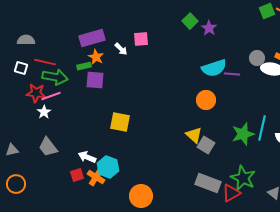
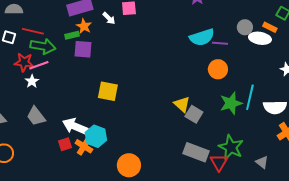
orange circle: (206, 100) -> (218, 69), moved
white arrow: (87, 157) -> (75, 126), size x1.4
red triangle: (231, 193) -> (219, 162), turned -30

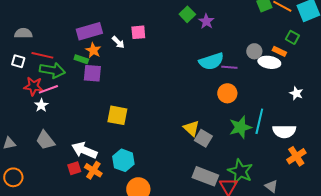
green rectangle: (72, 35) -> (81, 59), turned 32
cyan hexagon: (96, 136) -> (123, 160), moved

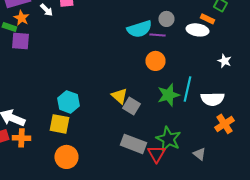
gray circle: (254, 51) -> (166, 19), moved
yellow square: (117, 115) -> (59, 124), moved
cyan hexagon: (123, 160) -> (68, 102), moved
orange cross: (93, 170) -> (21, 138), turned -30

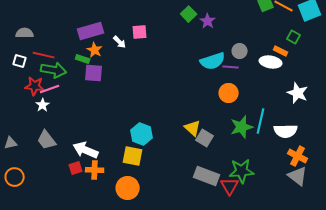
white star: (224, 61) -> (298, 93), size x1.5
orange cross: (224, 124) -> (298, 156), turned -30
green star: (168, 139) -> (242, 171), turned -30
gray triangle: (199, 154) -> (298, 176), moved, size x1.5
orange circle: (66, 157) -> (128, 188), moved

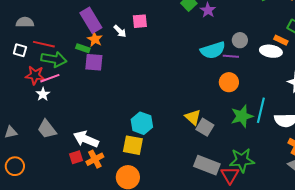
purple rectangle: (91, 31) -> (91, 20), turned 75
orange cross: (95, 170) -> (95, 159), turned -30

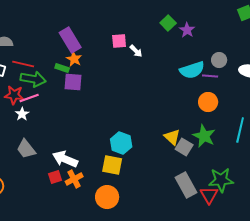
white arrow: (120, 31) -> (136, 51), moved
green star: (242, 116) -> (204, 136), moved, turned -30
gray rectangle: (207, 165) -> (186, 185), turned 40

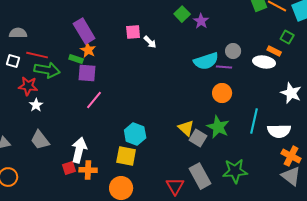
pink line: (29, 98) -> (94, 100), moved, turned -30
white arrow: (65, 159) -> (79, 150), turned 80
orange cross: (74, 179) -> (88, 170), turned 30
red triangle: (209, 195) -> (175, 186), moved

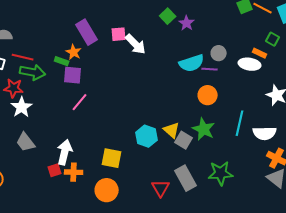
purple rectangle: (84, 31) -> (87, 32), moved
white arrow: (150, 42) -> (136, 44), size x1.6
white star: (36, 105) -> (22, 107), size x1.5
cyan hexagon: (135, 134) -> (147, 136), moved

